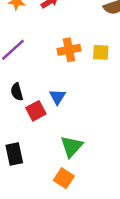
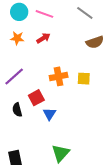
red square: (36, 111) -> (36, 98), moved

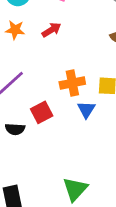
black semicircle: (17, 110) -> (15, 129), turned -72
blue triangle: (49, 114) -> (86, 110), moved

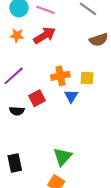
red arrow: (51, 30) -> (44, 35), size x1.5

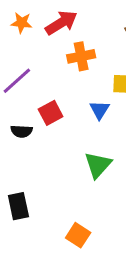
orange cross: (60, 76) -> (81, 56), moved
green triangle: (63, 157) -> (98, 165), moved

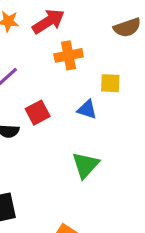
blue triangle: (99, 110) -> (87, 109), turned -45

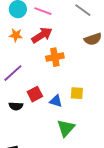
yellow square: (110, 83) -> (77, 93), moved
blue triangle: (87, 109) -> (56, 101), moved

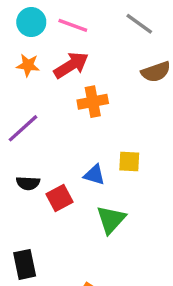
red square: (35, 94) -> (60, 198), moved

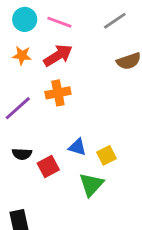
gray line: (139, 24) -> (115, 21), turned -70
orange cross: (93, 102) -> (58, 93), moved
yellow square: (129, 161) -> (107, 155), moved, turned -30

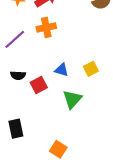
yellow square: (107, 155) -> (91, 69), moved

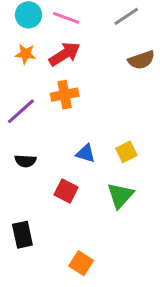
red square: (39, 85) -> (66, 191), moved, turned -35
green triangle: (72, 99) -> (120, 196), moved

